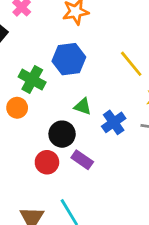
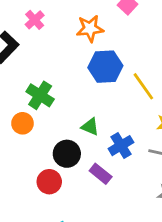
blue hexagon: (69, 59) -> (105, 67), moved
purple rectangle: (82, 160) -> (101, 174), moved

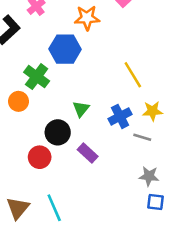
blue hexagon: (105, 67) -> (65, 49), moved
green triangle: (90, 127) -> (81, 109), turned 42
blue cross: (121, 146) -> (120, 116), moved

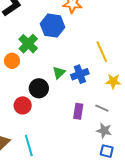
blue cross: (120, 116) -> (80, 74), moved
gray line: (142, 137) -> (102, 108), moved
purple rectangle: (88, 153) -> (78, 111), moved, turned 49

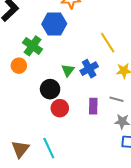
red circle: (23, 105) -> (60, 108), moved

